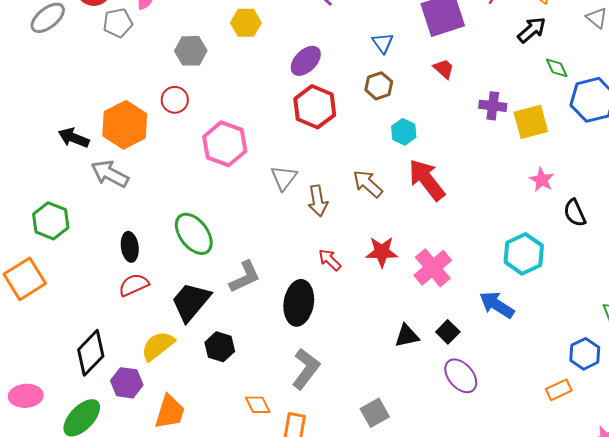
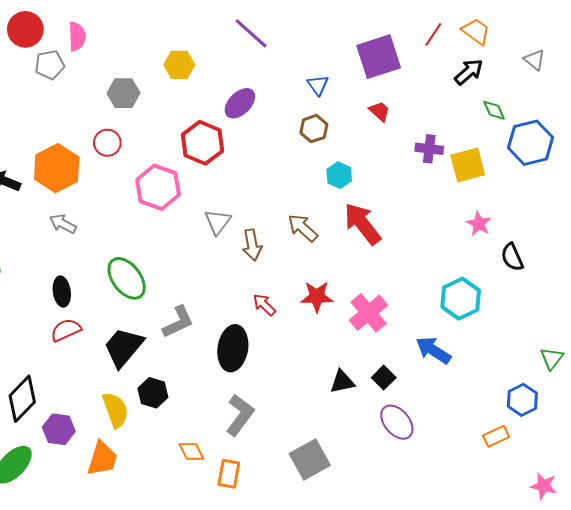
red hexagon: (315, 107) -> (202, 143), moved
gray arrow: (110, 174) -> (63, 224), moved, size x0.7
yellow semicircle: (158, 346) -> (115, 410), moved, turned 108
gray square: (375, 413) -> (310, 460), size x1.4

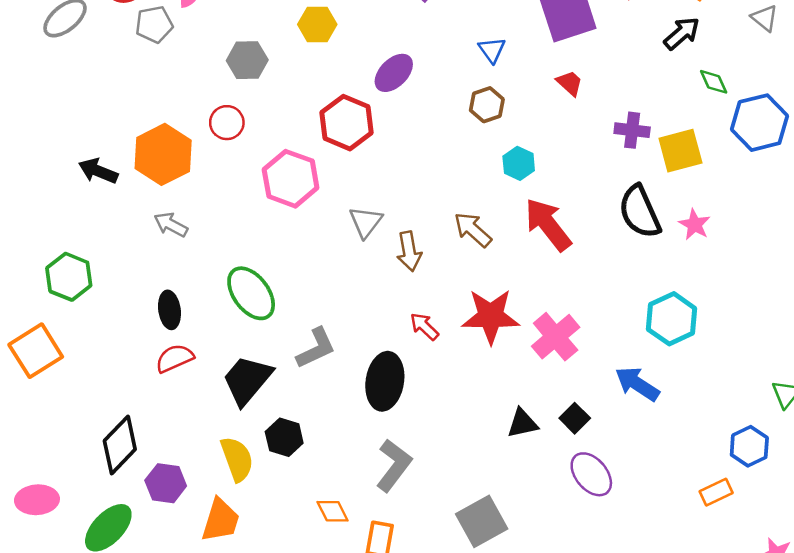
black semicircle: (512, 257) -> (640, 212), moved, size x1.5
red star: (317, 297) -> (491, 316), size x1.4

